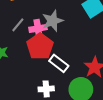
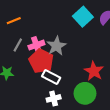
gray star: (53, 21) -> (56, 46), moved
white rectangle: (59, 63) -> (51, 77), moved

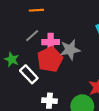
white rectangle: (51, 77) -> (29, 74), moved

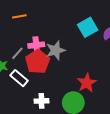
gray line: (32, 36) -> (17, 53), moved

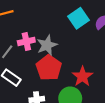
red pentagon: (37, 62) -> (49, 68), moved

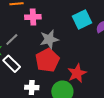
pink cross: (26, 41) -> (33, 17), moved

